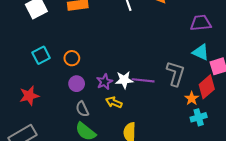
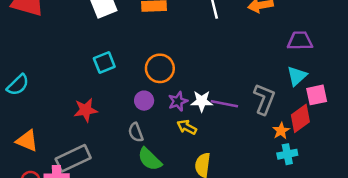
cyan triangle: (201, 52) -> (297, 76), turned 48
orange circle: (72, 58) -> (160, 68), moved, size x1.5
gray semicircle: (82, 109) -> (136, 132), moved

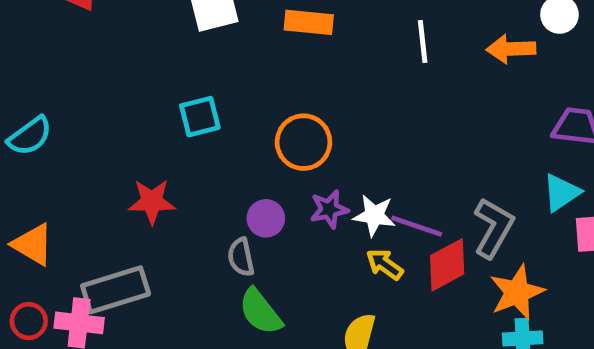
purple circle: (144, 101) -> (266, 218), moved
red diamond: (300, 118) -> (447, 265), moved
yellow arrow: (187, 127) -> (385, 264), moved
orange star: (281, 131) -> (517, 292), size x1.6

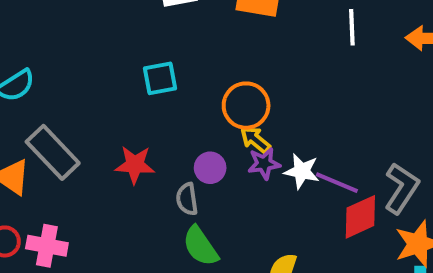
red star: (152, 202) -> (135, 165), moved
yellow arrow: (385, 264) -> (255, 140), moved
gray rectangle: (116, 290) -> (53, 152), moved, turned 60

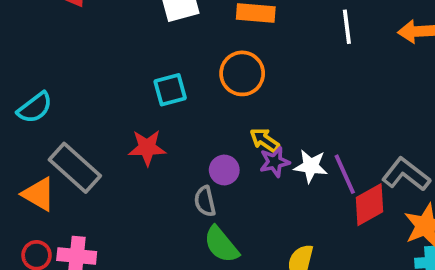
orange circle: (246, 106) -> (242, 73), moved
red star: (135, 165) -> (147, 148), moved
purple line: (337, 183) -> (345, 174), turned 48
gray L-shape: (402, 188) -> (406, 174), turned -81

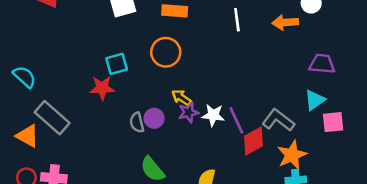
cyan semicircle: (35, 108) -> (24, 77), turned -100
red star: (147, 148) -> (102, 88), moved
gray semicircle: (205, 201) -> (137, 123), moved

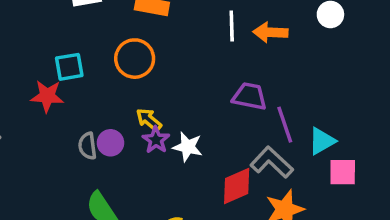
orange arrow: (285, 22) -> (270, 32), moved
purple trapezoid: (322, 64) -> (250, 96), moved
purple star: (188, 112) -> (156, 140), turned -30
purple line: (236, 120) -> (285, 125), moved

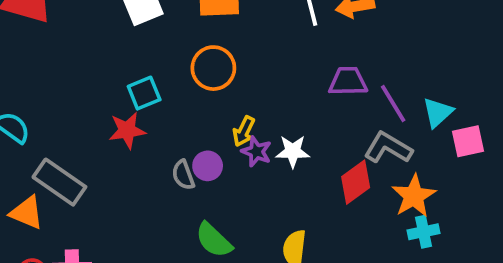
yellow arrow: (149, 120) -> (244, 131), turned -92

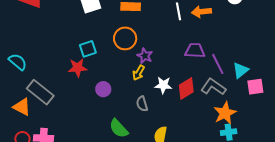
purple star: (256, 152) -> (145, 56), moved
purple circle: (208, 166) -> (103, 89), moved
gray semicircle: (183, 175) -> (142, 104), moved
red diamond: (356, 182) -> (186, 88), moved

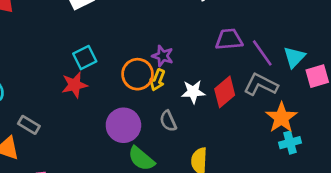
orange circle: (125, 38) -> (138, 74), moved
purple circle: (103, 89) -> (123, 125), moved, size x1.6
gray rectangle: (40, 92) -> (29, 125), size x0.6

